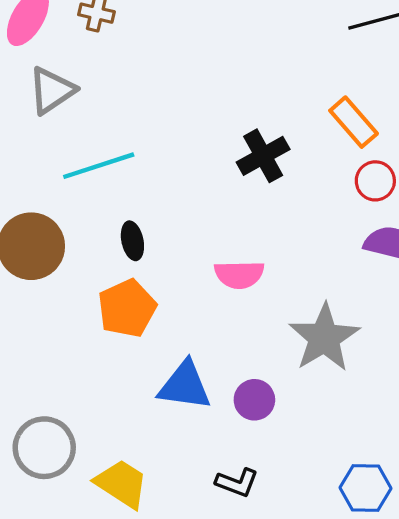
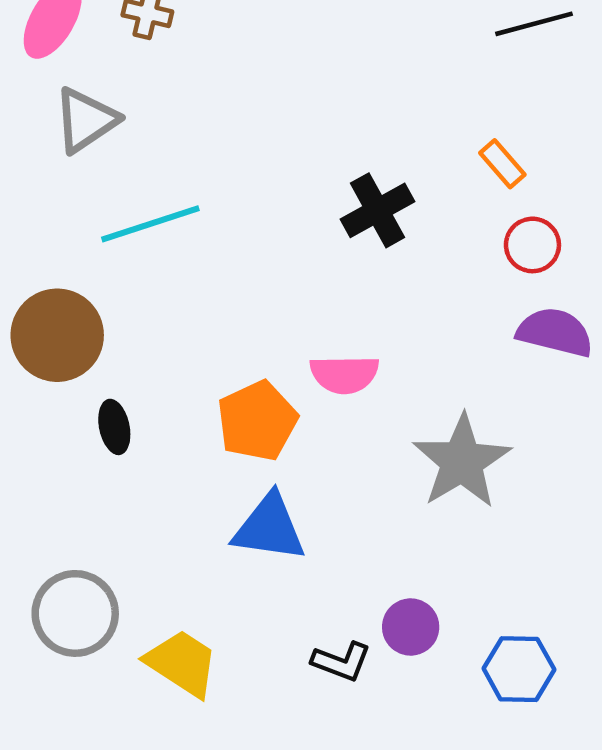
orange rectangle: (354, 122) -> (502, 164), size x0.7
black ellipse: (132, 241) -> (114, 427), moved
orange pentagon: (127, 308) -> (257, 421), moved
purple circle: (254, 400) -> (411, 627), moved

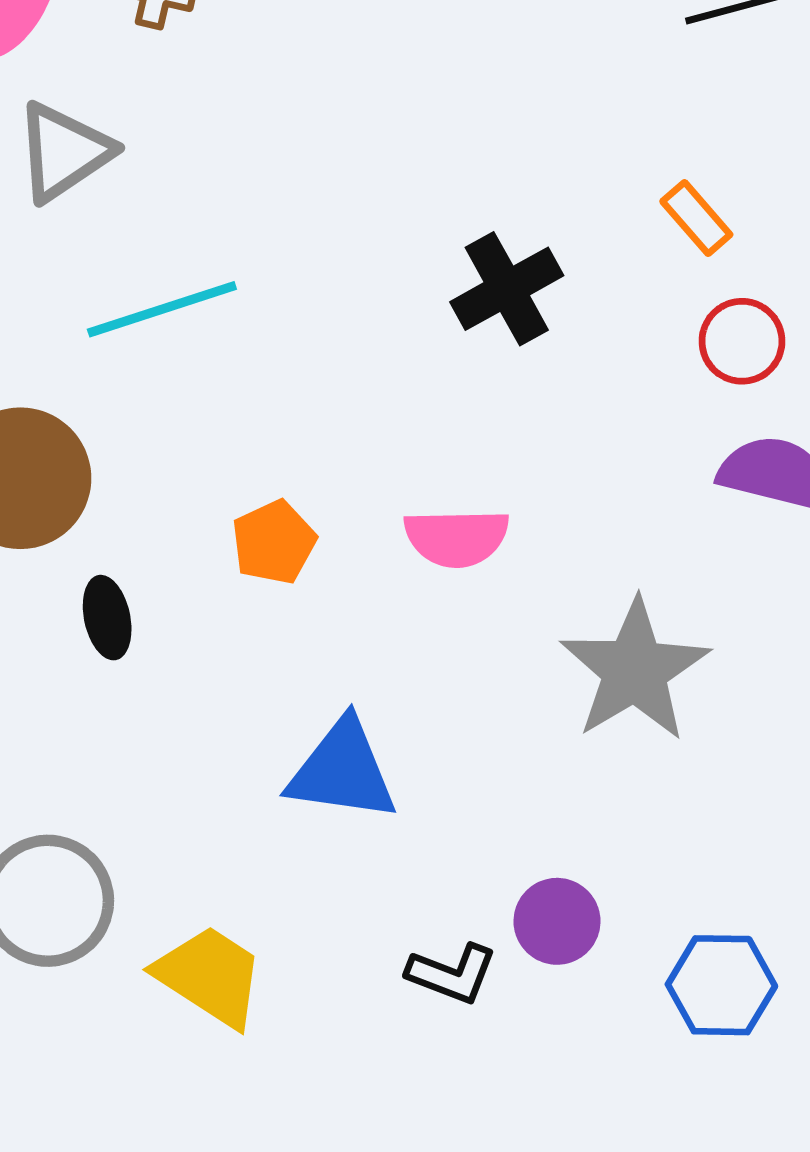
orange pentagon: (257, 421) -> (274, 542), moved, size x0.7

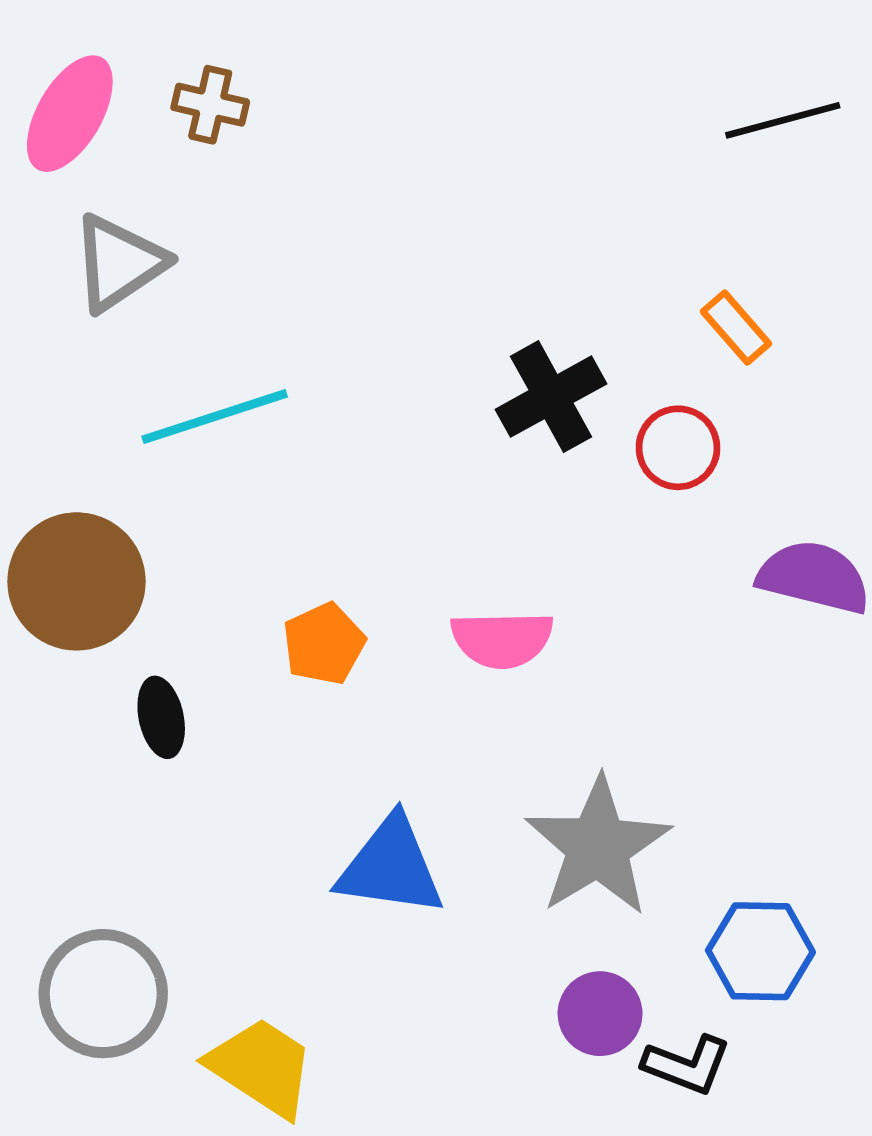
red circle: (742, 341) -> (678, 448), moved
gray star: (635, 670) -> (598, 847), moved
black L-shape: (452, 974) -> (687, 1065), moved
blue hexagon: (721, 985) -> (760, 951), moved

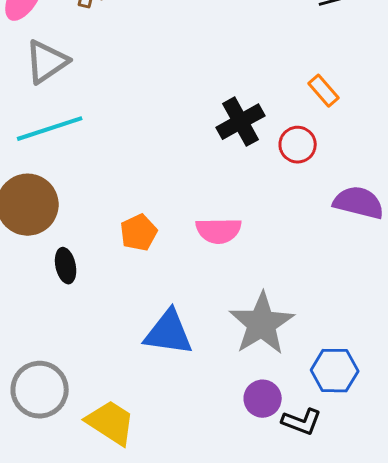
cyan line: (215, 417) -> (50, 129), moved

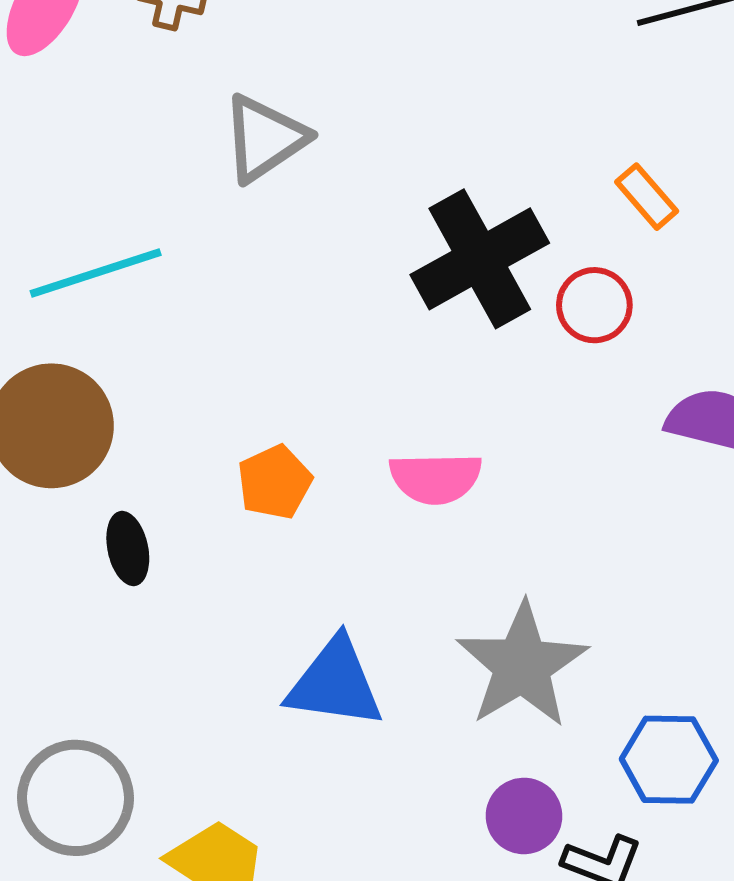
gray triangle: (47, 62) -> (265, 138), moved
black cross: (241, 122) -> (480, 259), size x1.4

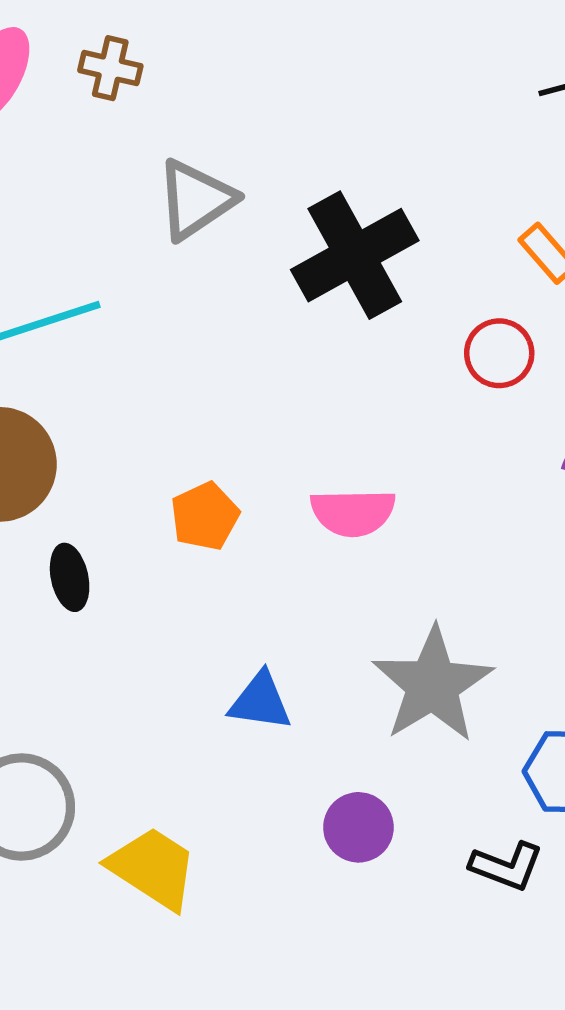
black cross: (480, 259) -> (355, 255), moved
blue triangle: (335, 683) -> (260, 701), size x0.7
purple circle: (524, 816) -> (358, 827), moved

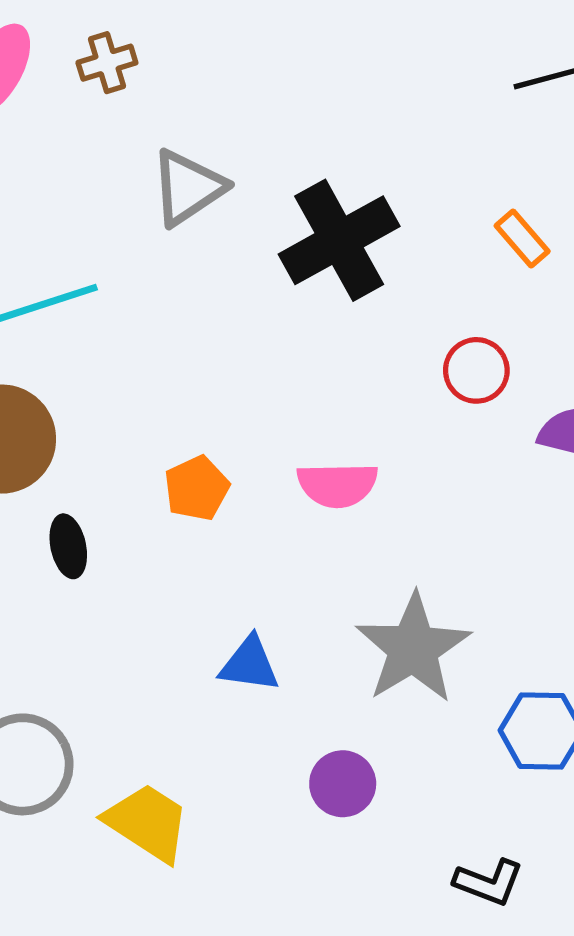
brown cross: (110, 68) -> (107, 63), turned -30
red circle: (499, 353) -> (476, 370), moved
black L-shape: (507, 866) -> (489, 882), moved

